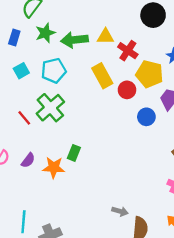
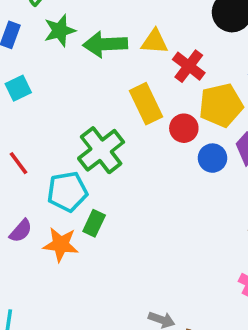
cyan pentagon: (54, 71) -> (67, 192), moved
yellow pentagon: (149, 74) -> (221, 105), turned -30
green cross: (50, 108) -> (101, 150), moved
blue circle: (146, 117) -> (212, 158), moved

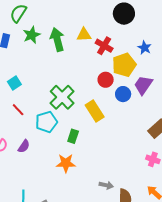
green arrow: (105, 44) -> (57, 39), turned 85
cyan square: (18, 88) -> (14, 83), moved
yellow rectangle: (146, 104) -> (95, 111), moved
green rectangle: (94, 223) -> (73, 136), moved
orange star: (61, 244) -> (66, 163), moved

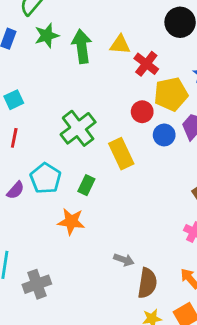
red line: (18, 110) -> (14, 138), turned 48
cyan pentagon: (46, 122) -> (46, 178), moved, turned -30

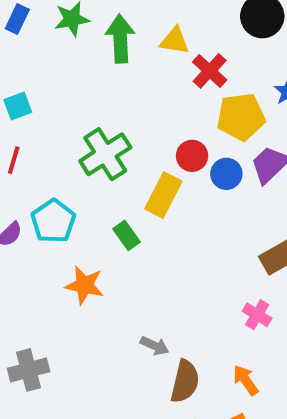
red circle: (142, 112) -> (192, 156), moved
yellow rectangle: (121, 154) -> (163, 195), turned 48
green rectangle: (86, 185) -> (126, 235), moved, turned -66

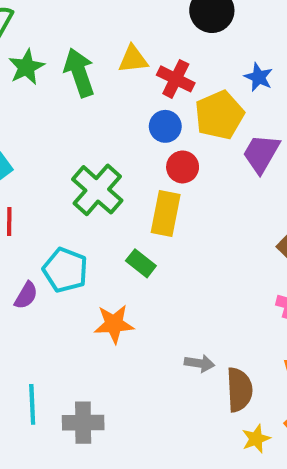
blue circle: (226, 174) -> (165, 126), moved
gray cross: (29, 370) -> (83, 423), turned 30

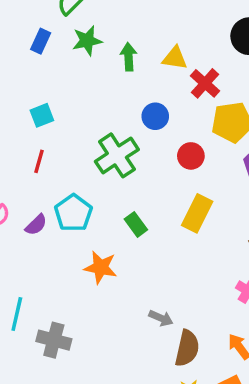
green arrow: (79, 73) -> (129, 57), size x0.7
blue circle: (165, 126) -> (155, 116), moved
yellow rectangle: (166, 213) -> (197, 213), moved

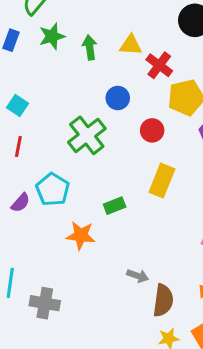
cyan square: (42, 115) -> (18, 106), turned -30
green rectangle: (136, 224) -> (115, 206), moved, turned -70

